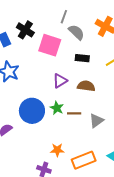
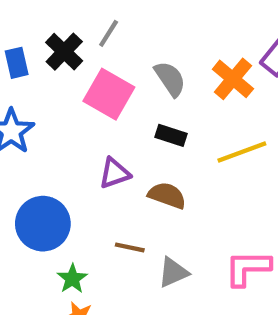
gray line: (64, 17) -> (109, 33), moved
green star: (57, 108) -> (72, 279), moved

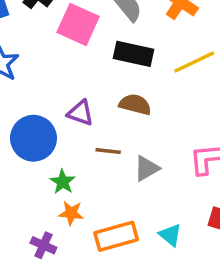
black rectangle: (171, 135) -> (134, 54), size x1.5
purple triangle: (115, 173) -> (80, 113), moved, turned 44

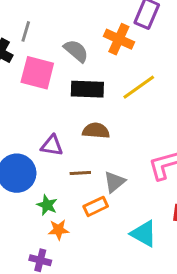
cyan triangle: (170, 235) -> (144, 234), size x1.4
orange rectangle: (116, 236) -> (96, 206), moved, size x0.7

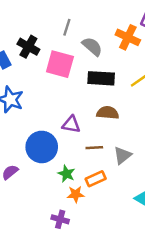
gray line: (26, 31) -> (67, 27), moved
orange rectangle: (96, 206) -> (96, 179), moved

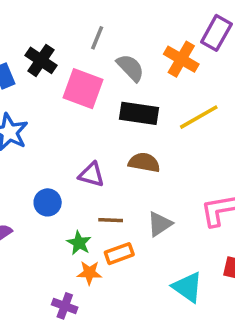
blue circle: (42, 147) -> (48, 202), size x0.6
brown line: (94, 148) -> (111, 220), moved

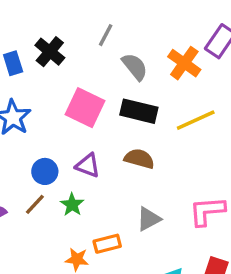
pink square: (83, 89) -> (85, 108), moved
blue circle: (48, 202) -> (45, 171), moved
brown line: (111, 220) -> (35, 204), moved, turned -55
green star: (79, 243) -> (72, 205), moved

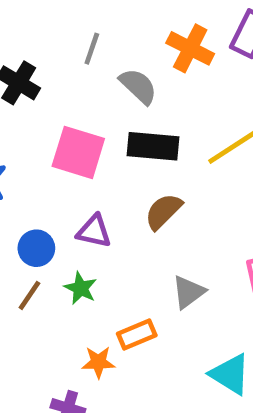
orange cross: (184, 63) -> (190, 48), moved
brown semicircle: (139, 159) -> (163, 211), turned -52

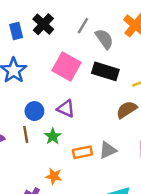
gray line: (92, 49) -> (83, 26), moved
brown semicircle: (163, 211) -> (127, 110), moved
brown line: (29, 295) -> (26, 134), turned -56
orange rectangle: (137, 334) -> (82, 152), moved

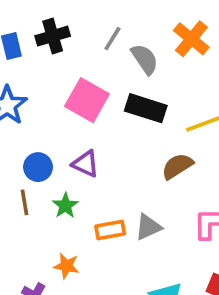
black cross: (43, 24) -> (53, 36), turned 30

